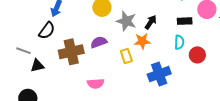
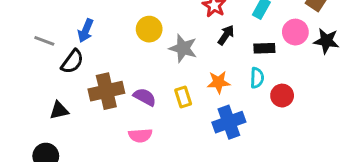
black arrow: (151, 22) -> (226, 35), moved
orange star: (142, 41) -> (219, 82), moved
purple semicircle: (99, 42) -> (145, 97), moved, turned 49
gray line: (24, 51) -> (44, 41), moved

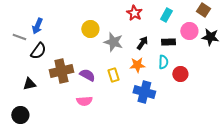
blue arrow: (86, 31) -> (37, 26), moved
black arrow: (226, 35) -> (142, 43), moved
blue cross: (229, 122) -> (144, 92), turned 35

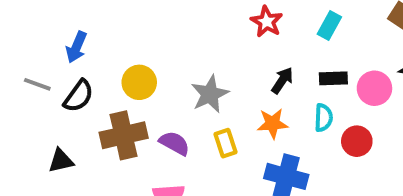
yellow circle: (90, 29) -> (139, 82), moved
pink circle: (189, 31) -> (374, 88), moved
gray line: (19, 37) -> (37, 84), moved
gray star: (113, 42) -> (210, 94), moved, turned 30

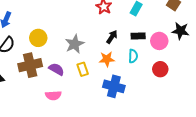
red circle: (357, 141) -> (160, 69), moved

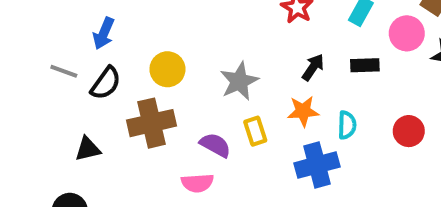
pink circle: (159, 41) -> (407, 33), moved
cyan semicircle: (133, 56) -> (347, 125), moved
purple semicircle: (56, 69) -> (215, 145), moved
blue cross: (114, 86) -> (317, 165), turned -30

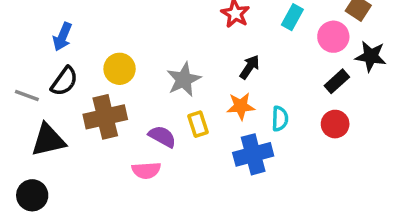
black rectangle: (365, 65) -> (337, 81), moved, turned -40
gray line: (64, 71) -> (27, 96), moved
black triangle: (88, 149) -> (48, 140), size x1.5

